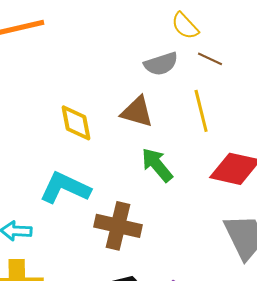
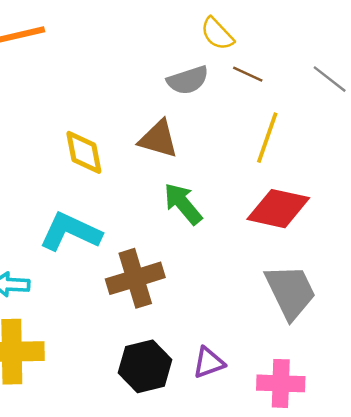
yellow line: (201, 111) -> (267, 138), moved, turned 33
brown cross: (118, 226) -> (135, 278), turned -30

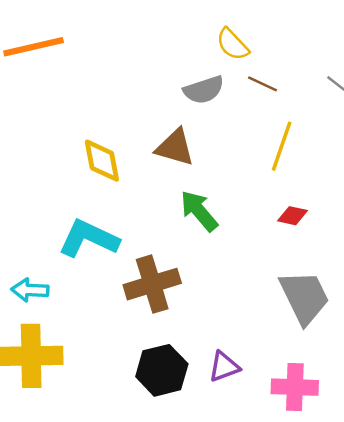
red diamond: (278, 209) -> (292, 216), size x0.5

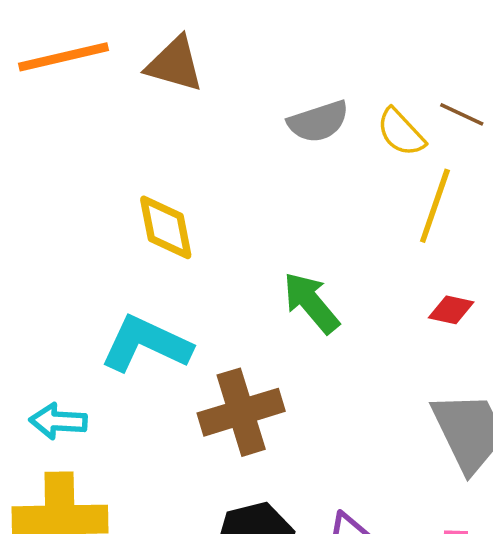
yellow semicircle: (233, 44) -> (401, 132), moved
brown line: (262, 84) -> (462, 114), moved
brown triangle: (175, 147) -> (175, 64), moved

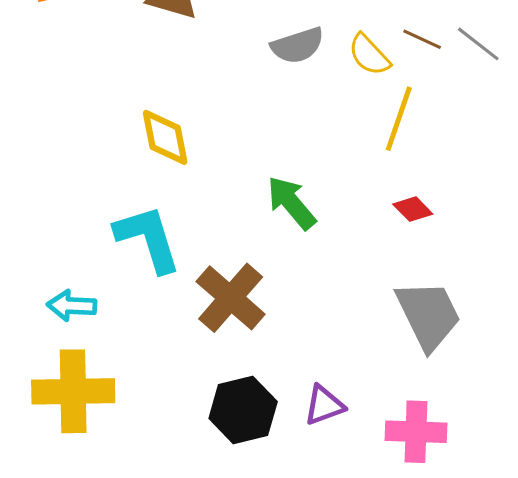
red diamond: (451, 310) -> (413, 209), turned 33
cyan L-shape: (146, 344) -> (148, 239), turned 48
brown cross: (241, 412) -> (231, 298), turned -32

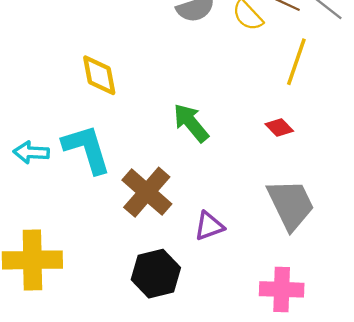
yellow line: (399, 119) -> (296, 62), moved
cyan arrow: (72, 306) -> (31, 152), moved
purple triangle: (324, 405) -> (209, 226), moved

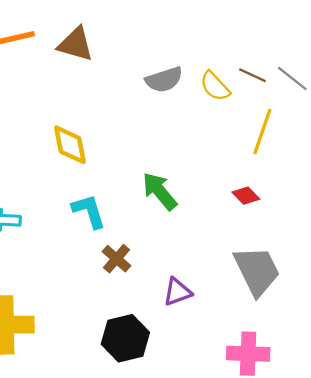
cyan L-shape: (87, 149) -> (89, 211), moved, size x0.7
brown cross: (147, 192) -> (117, 259), size x0.6

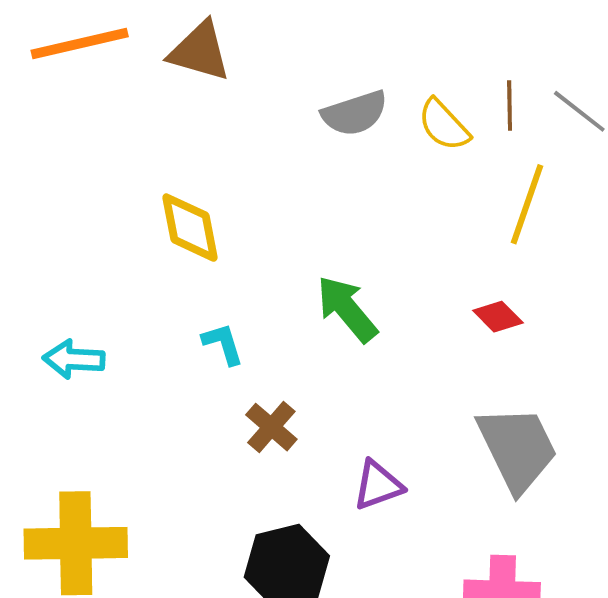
brown line: (252, 75) -> (510, 106), turned 64
cyan L-shape: (89, 211) -> (223, 344), size x0.7

